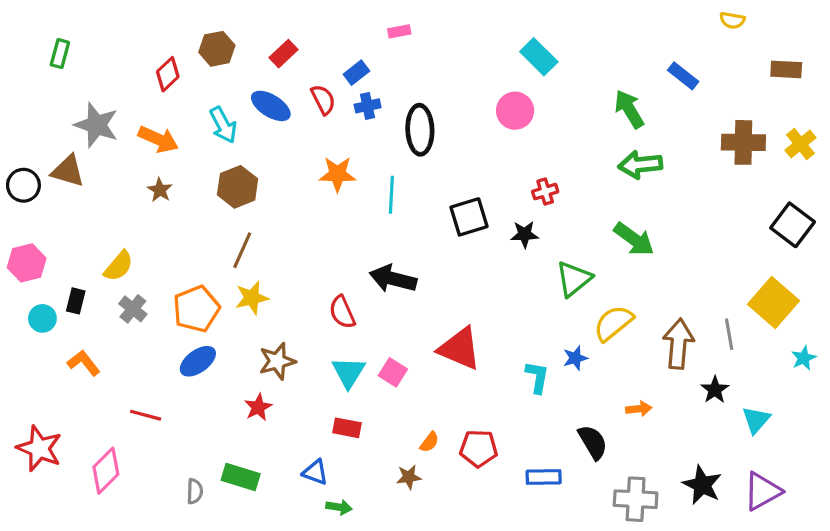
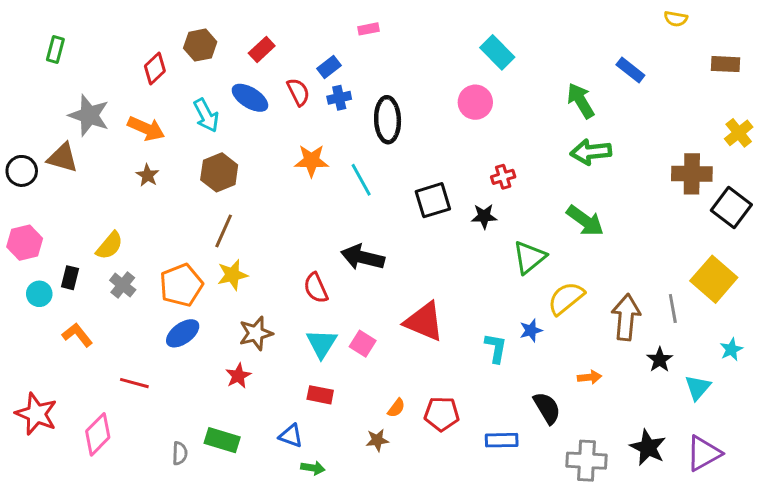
brown cross: (743, 142) -> (692, 174), moved
cyan line: (391, 195) -> (361, 180), turned -32
cyan star: (804, 358) -> (731, 349), moved

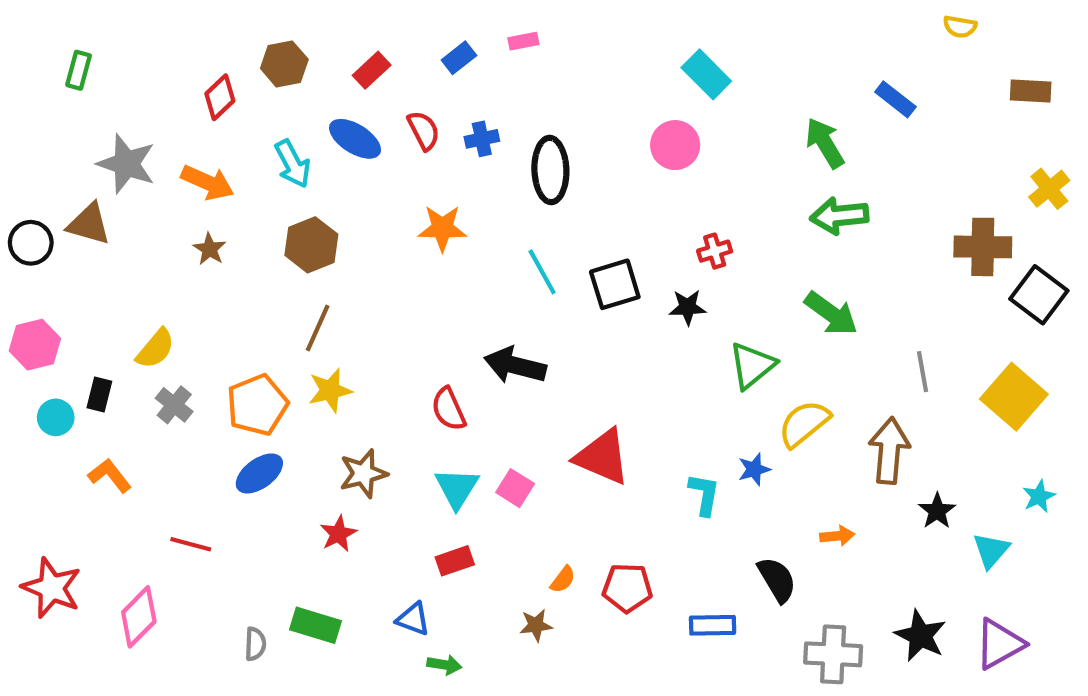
blue rectangle: (329, 67) -> (459, 58), moved
cyan line: (361, 180) -> (542, 272), moved
gray line: (673, 308) -> (922, 372), moved
red rectangle: (320, 395) -> (455, 561), turned -30

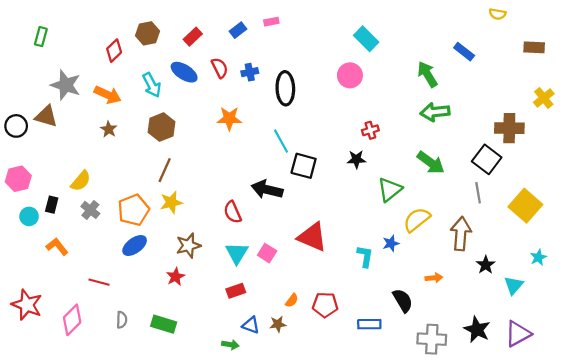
black square: (615, 284) -> (304, 166), moved, turned 32
black square: (1039, 295) -> (487, 159), moved
blue triangle: (413, 619) -> (251, 325), moved
gray semicircle: (255, 644) -> (122, 320), moved

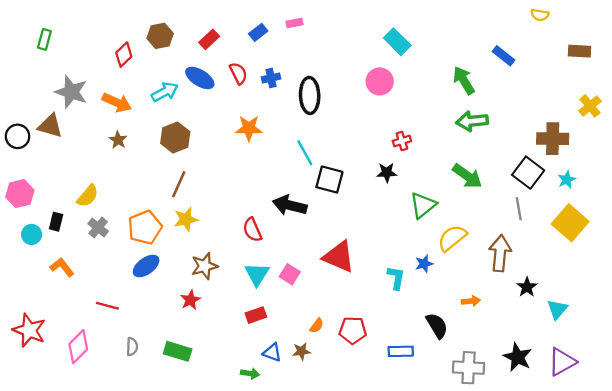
cyan arrow: (152, 85) -> (165, 92), turned -90
cyan star: (538, 257) -> (567, 180), moved

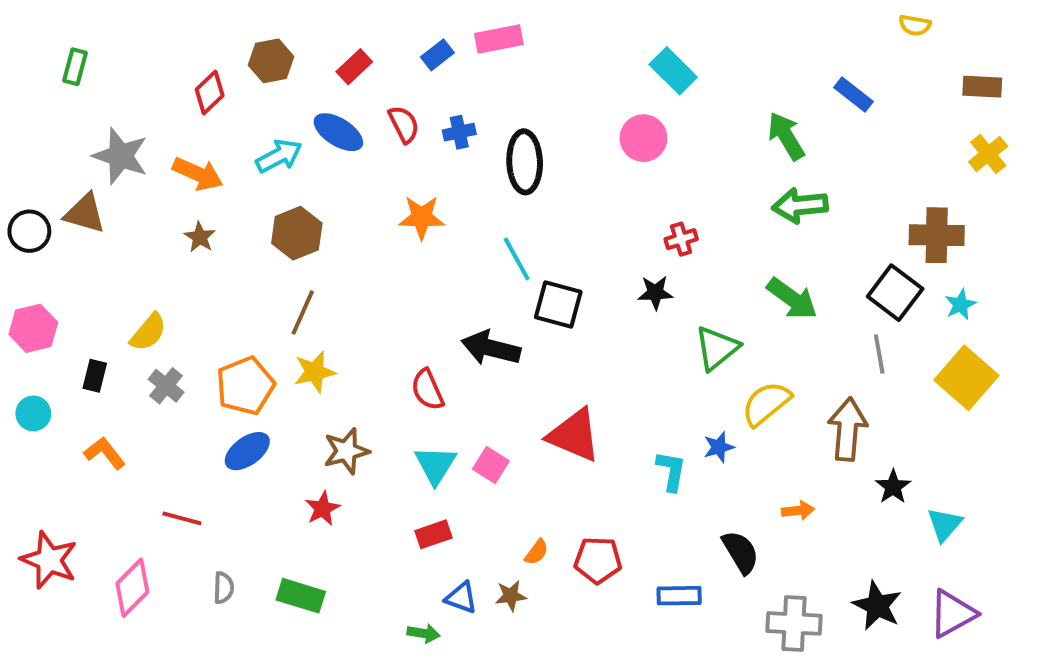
pink rectangle: (294, 23) -> (499, 39), size x1.6
yellow cross: (590, 106) -> (988, 154), moved
cyan circle: (32, 234) -> (33, 413), moved

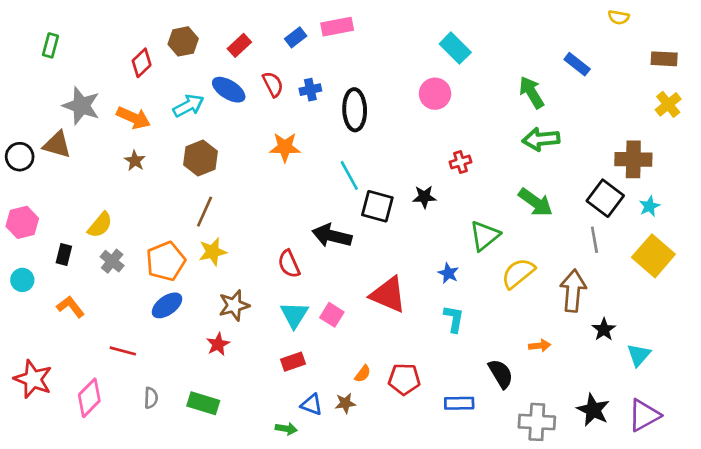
black star: (655, 293) -> (424, 197), moved
blue star: (719, 447) -> (448, 273), moved, turned -30

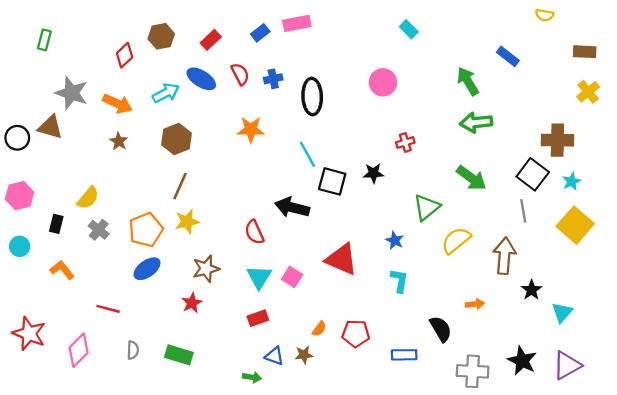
cyan rectangle: (455, 48) -> (409, 29), moved, size x0.7

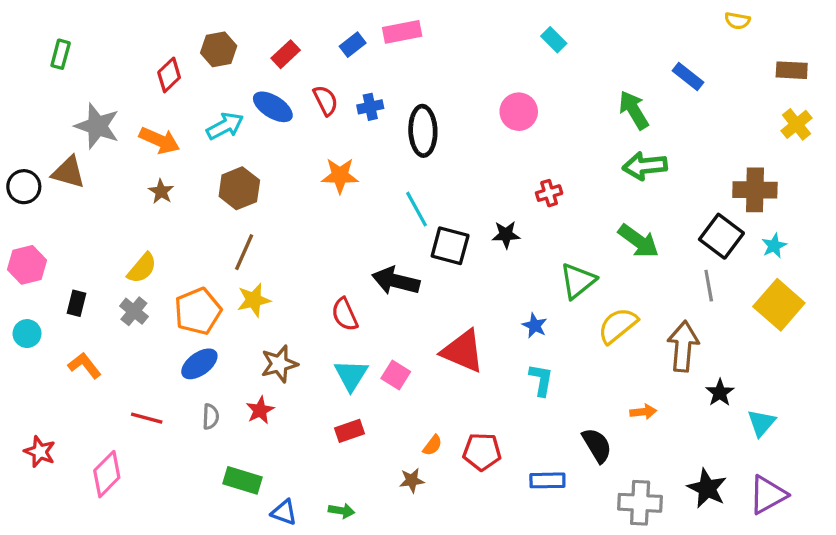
yellow semicircle: (88, 198) -> (142, 268), moved
red star: (29, 334) -> (40, 452), size x0.7
gray semicircle: (133, 350) -> (211, 417), moved
blue triangle: (274, 356) -> (284, 512), moved

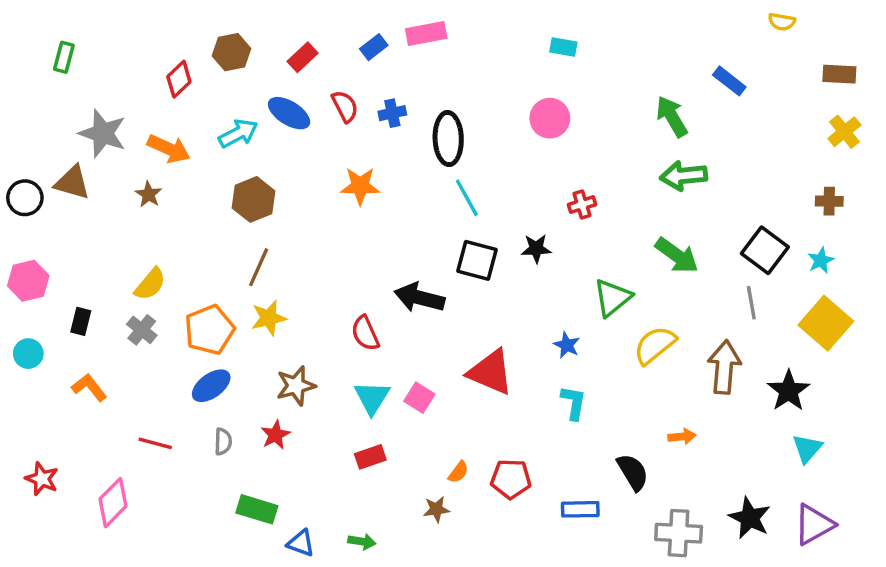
cyan rectangle: (554, 40) -> (563, 47), moved, turned -35
brown cross: (755, 190) -> (829, 201), moved, size x0.6
brown star: (161, 191) -> (149, 194), moved
cyan line: (417, 209) -> (467, 198), moved
black star: (720, 393) -> (789, 391), moved, size x1.4

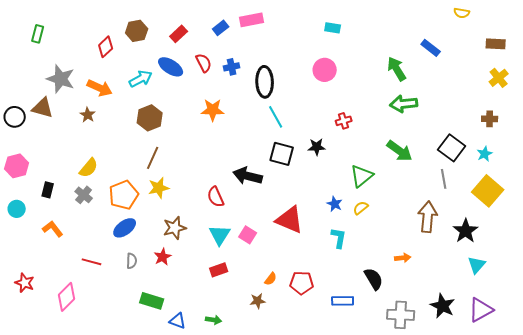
yellow semicircle: (655, 345) -> (361, 208), moved, size x0.6

